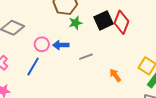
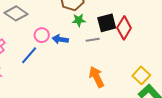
gray line: (86, 57) -> (93, 40), moved
orange arrow: (115, 75) -> (96, 77), moved, size x1.5

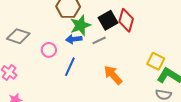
green star: (79, 20) -> (80, 25), size x1.5
blue arrow: (60, 39) -> (74, 39), moved
blue line: (29, 55) -> (70, 67), moved

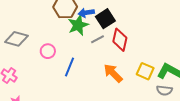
red diamond: (126, 20) -> (120, 40), moved
blue arrow: (74, 39) -> (86, 13), moved
yellow square: (156, 61) -> (145, 71), moved

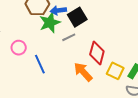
red diamond: (120, 40) -> (97, 53), moved
blue line: (70, 67) -> (40, 64), turned -48

